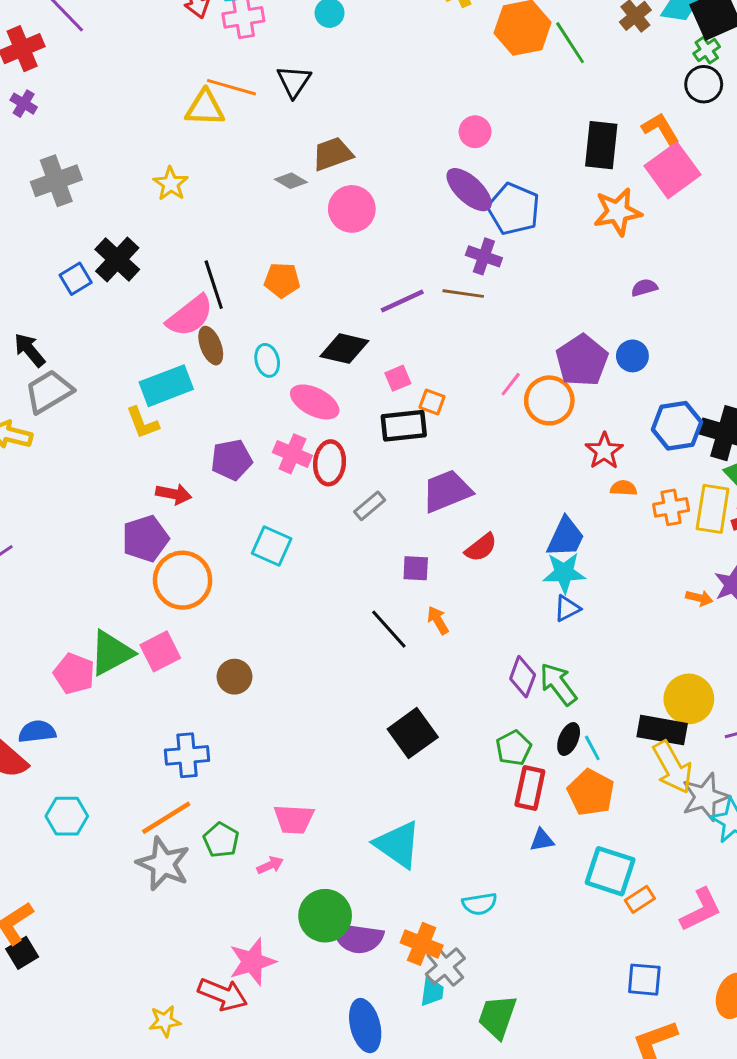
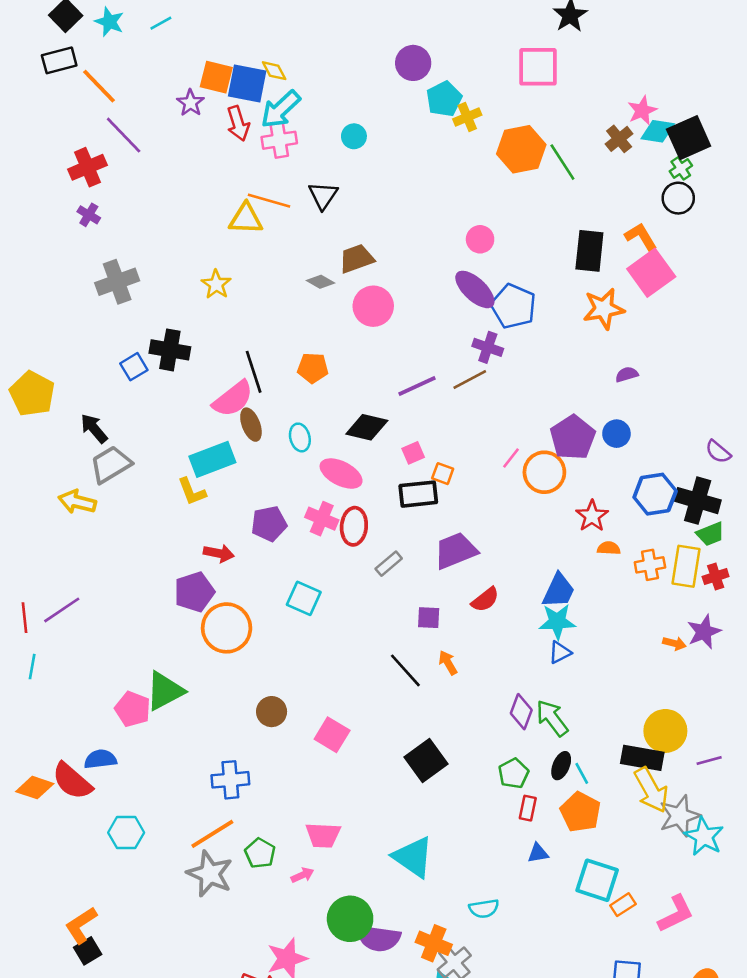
black cross: (117, 259) -> (170, 350), turned -33
brown line: (463, 294) -> (470, 380), turned -36
pink square: (160, 651) -> (332, 735), moved, turned -32
red rectangle: (530, 788) -> (528, 808), size x0.7

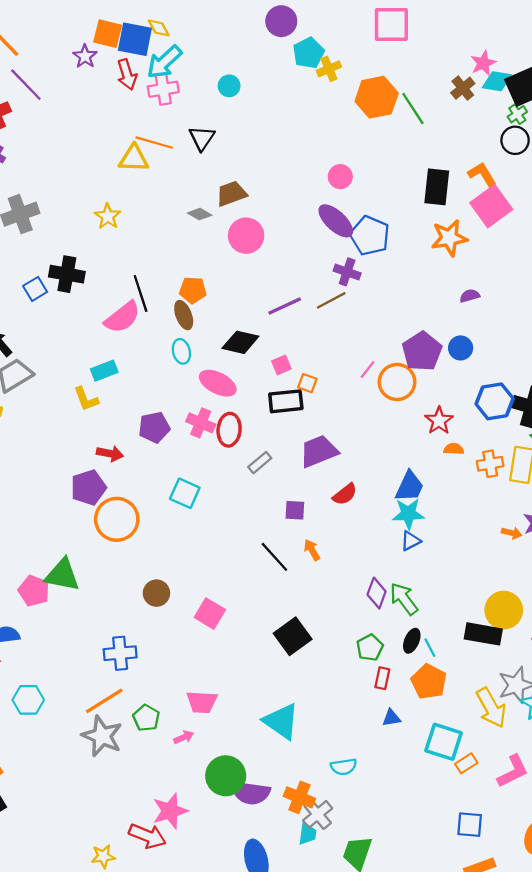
brown ellipse: (251, 425) -> (184, 315), moved
cyan rectangle: (212, 459) -> (104, 371), size x0.7
green triangle: (165, 691) -> (62, 575), turned 39
yellow arrow: (651, 790) -> (491, 708), moved

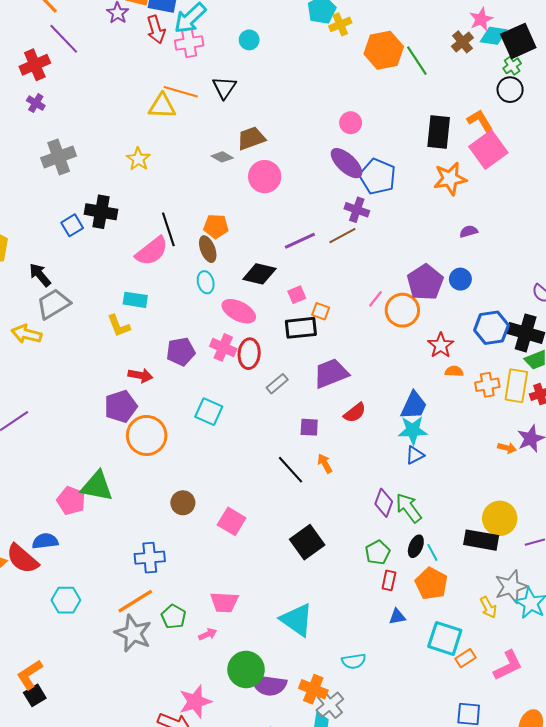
cyan rectangle: (104, 371) -> (135, 300), turned 30
yellow arrow: (491, 708) -> (488, 607), size x0.6

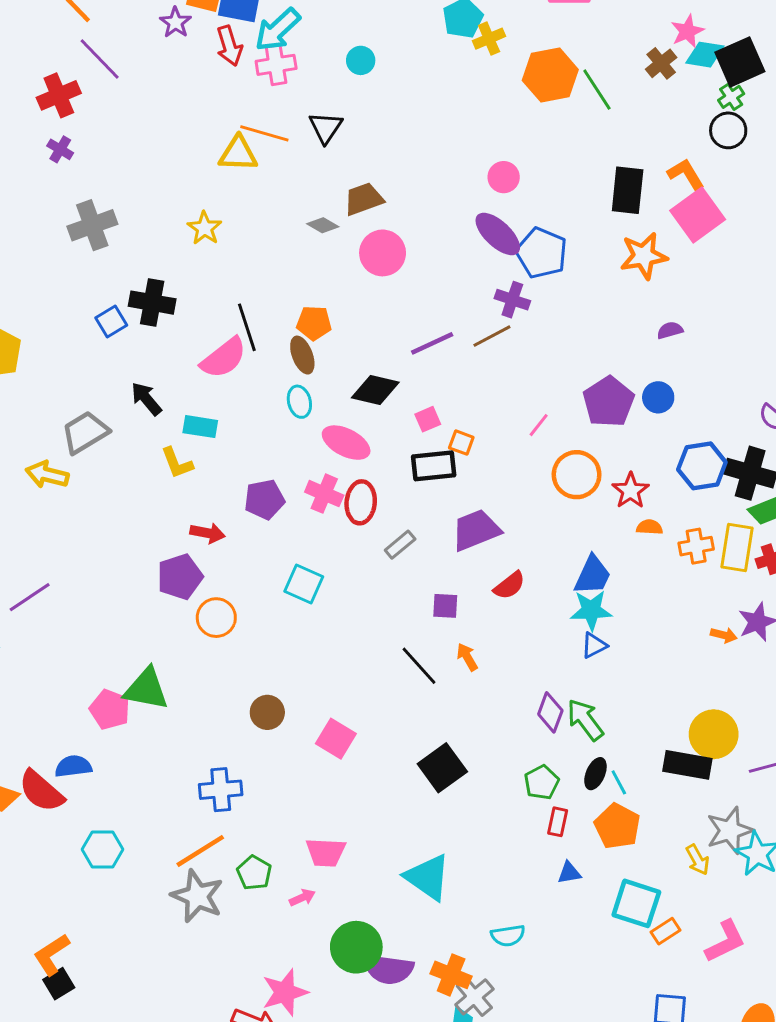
black arrow: (40, 275) -> (146, 399), moved
orange circle: (402, 310) -> (577, 475), moved
orange circle: (147, 435) -> (216, 618), size x0.7

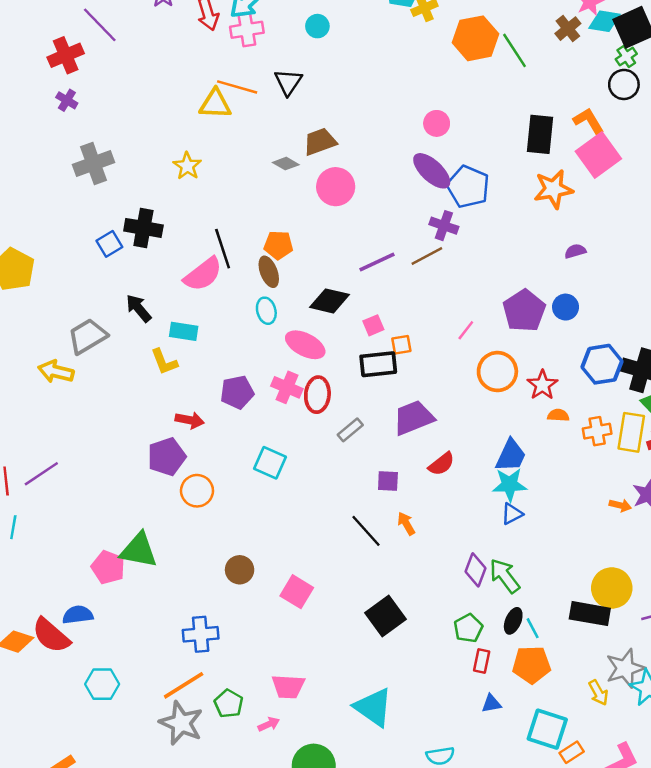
orange square: (461, 443) -> (401, 345), turned -30
orange pentagon: (617, 826) -> (531, 665), turned -30

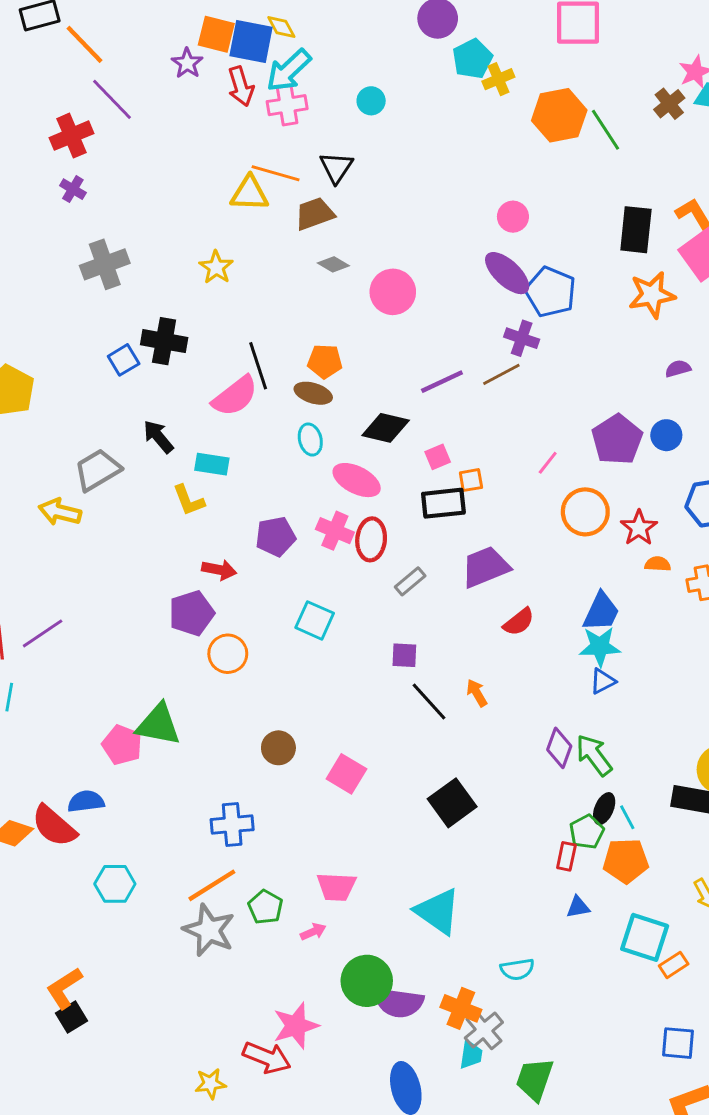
brown trapezoid: (320, 142) -> (315, 214), moved
brown ellipse: (269, 272) -> (313, 393), turned -52
purple square: (388, 481) -> (404, 655), moved
green pentagon: (468, 628) -> (587, 832), moved

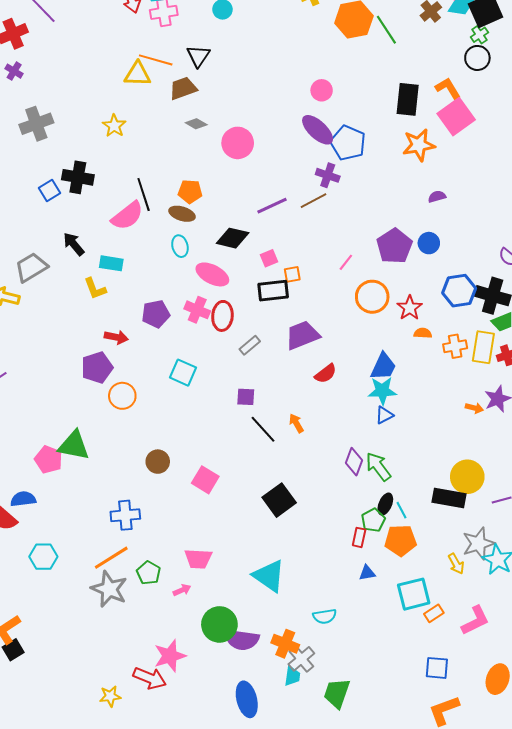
cyan square: (645, 937) -> (414, 594), turned -32

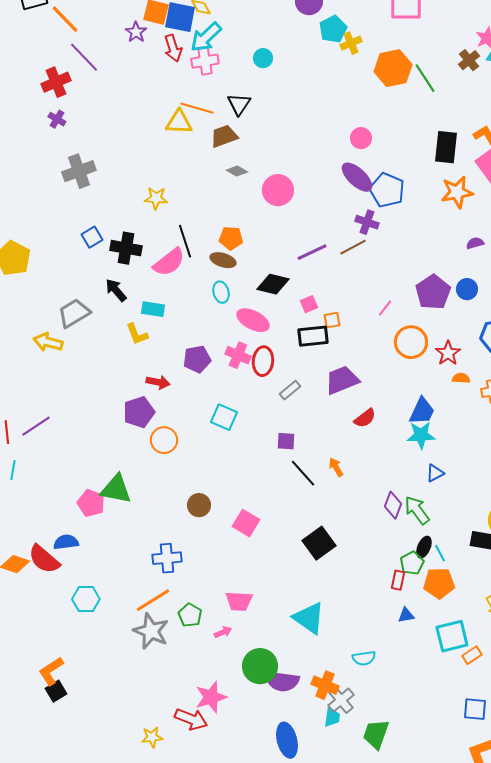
yellow star: (114, 126) -> (156, 198), moved, turned -30
black cross: (78, 177) -> (126, 248), moved
blue triangle: (384, 415) -> (435, 473), moved

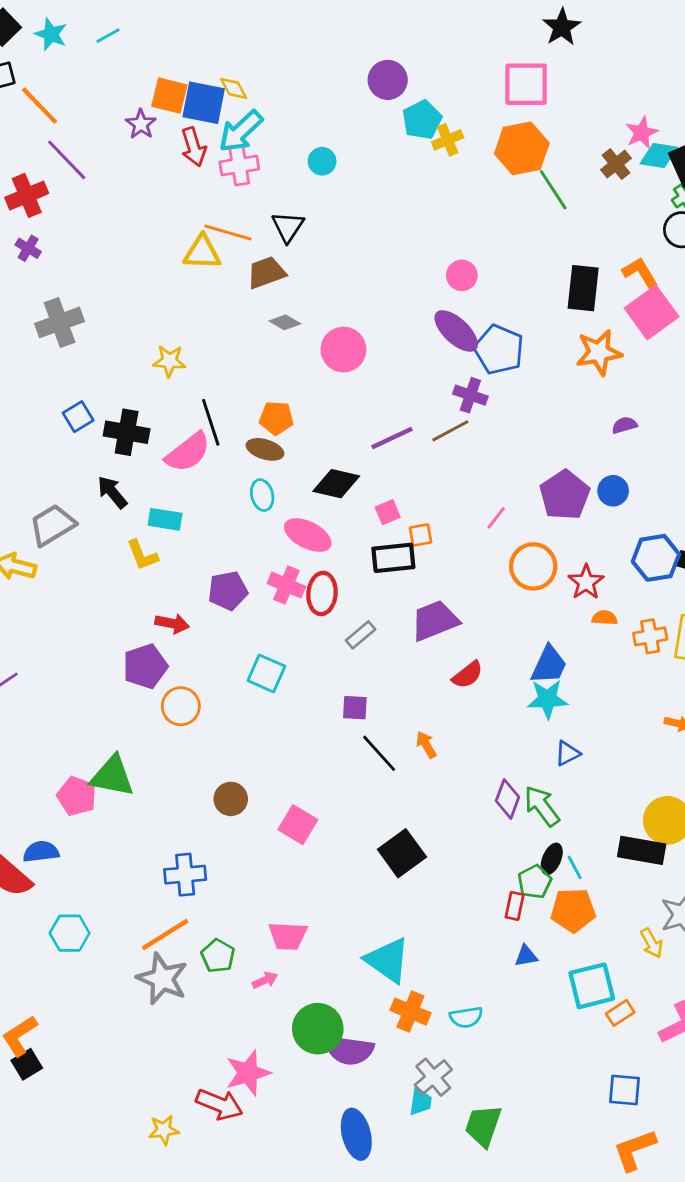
orange hexagon: (393, 68) -> (522, 148), moved
orange cross: (325, 685) -> (410, 1012), moved

